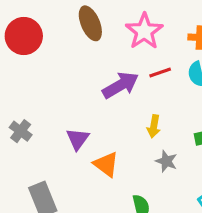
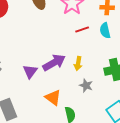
purple arrow: (120, 85) -> (54, 63), moved
orange triangle: (106, 164) -> (53, 98), moved

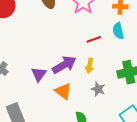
red line: (82, 30) -> (94, 39), moved
orange triangle: (53, 98) -> (63, 91), moved

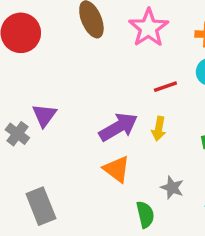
purple triangle: (39, 74) -> (44, 115), moved
gray star: (98, 89) -> (172, 188), moved

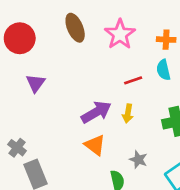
purple triangle: (44, 115) -> (36, 83), moved
gray cross: (17, 134) -> (17, 148), moved

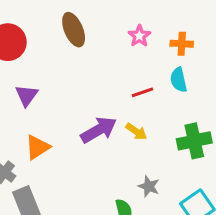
pink star: (120, 34) -> (139, 36), moved, size x0.6
yellow arrow: (128, 113) -> (136, 131), turned -66
orange triangle: (95, 145) -> (38, 147), moved, turned 50

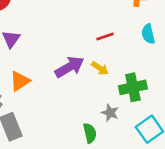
cyan semicircle: (179, 80) -> (148, 34), moved
green cross: (194, 141) -> (133, 87), moved

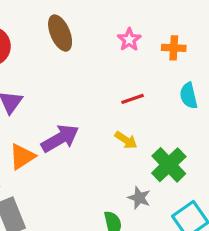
purple arrow: (69, 67) -> (60, 138), moved
green cross: (133, 87) -> (169, 165), turned -32

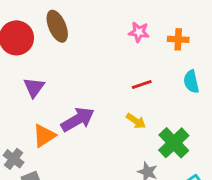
brown ellipse: (60, 33) -> (57, 26), moved
pink star: (129, 40) -> (139, 32), turned -30

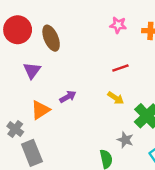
brown ellipse: (57, 26) -> (51, 38), moved
purple arrow: (78, 119) -> (68, 97), size x0.6

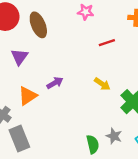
pink star: (118, 25) -> (86, 12), moved
red line: (120, 68) -> (107, 43), moved
gray star: (125, 140) -> (114, 136), moved

